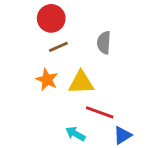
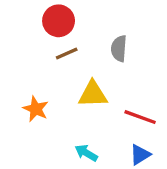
orange star: (47, 80) -> (36, 109), moved
red line: (100, 112) -> (140, 117), moved

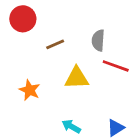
red circle: (59, 21) -> (23, 19), moved
red line: (140, 117) -> (116, 66), moved

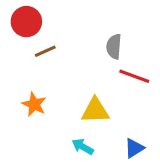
brown line: (55, 44) -> (45, 51), moved
yellow triangle: (77, 78) -> (95, 111), moved

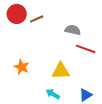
gray semicircle: (114, 47) -> (73, 30), turned 98
brown line: (45, 51) -> (37, 19), moved

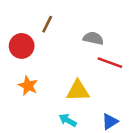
red circle: (17, 14) -> (22, 46), moved
brown line: (37, 19) -> (47, 24), turned -40

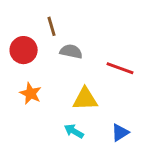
brown line: (47, 24) -> (52, 26), turned -42
gray semicircle: (93, 38) -> (71, 51), moved

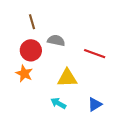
brown line: (52, 26) -> (32, 22), moved
red circle: (24, 50) -> (31, 50), moved

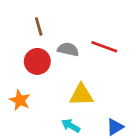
red line: (95, 54) -> (104, 47), moved
orange star: (24, 73) -> (20, 100), moved

